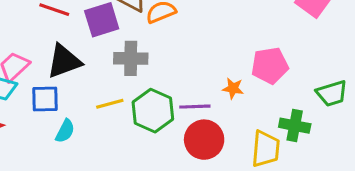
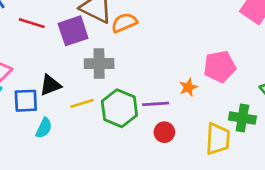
black triangle: (64, 61) -> (50, 85), moved, size x0.7
orange star: (233, 88) -> (188, 87), turned -30
red circle: (204, 140) -> (164, 132), size x0.6

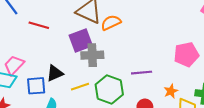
purple square: (73, 31) -> (81, 41), moved
orange star: (188, 87) -> (171, 91), moved
purple line: (156, 104) -> (142, 73), moved

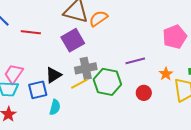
gray cross: (92, 55) -> (86, 68), moved

